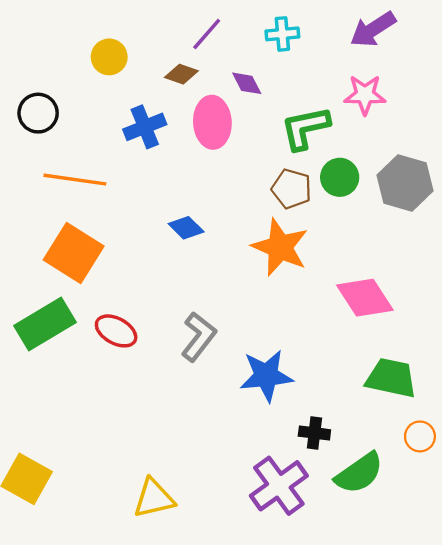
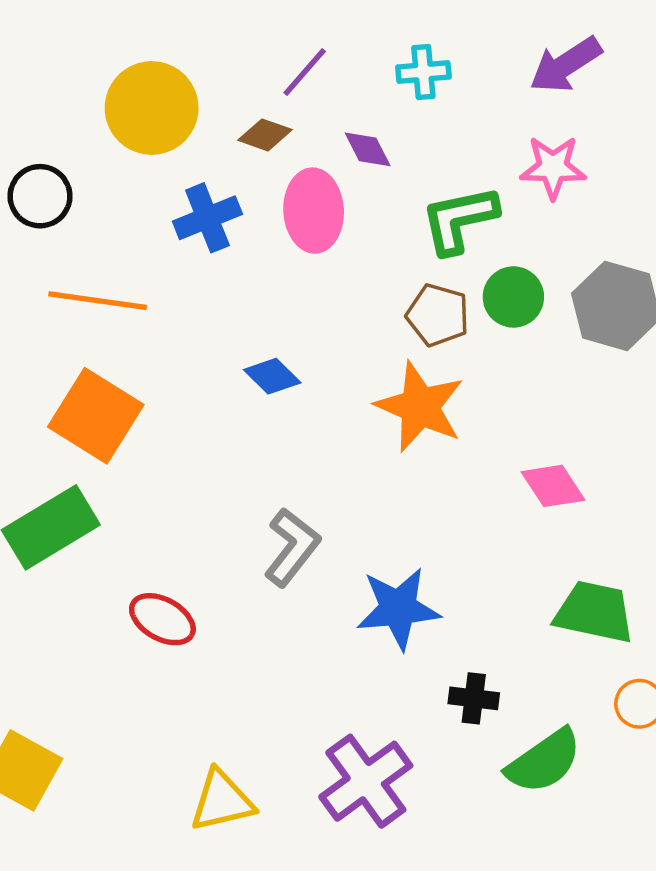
yellow circle: (109, 57) -> (152, 108), size x1.6
pink diamond: (365, 298) -> (553, 486), size x0.7
red ellipse: (116, 331) -> (162, 619), moved
purple cross: (279, 486) -> (366, 781), moved

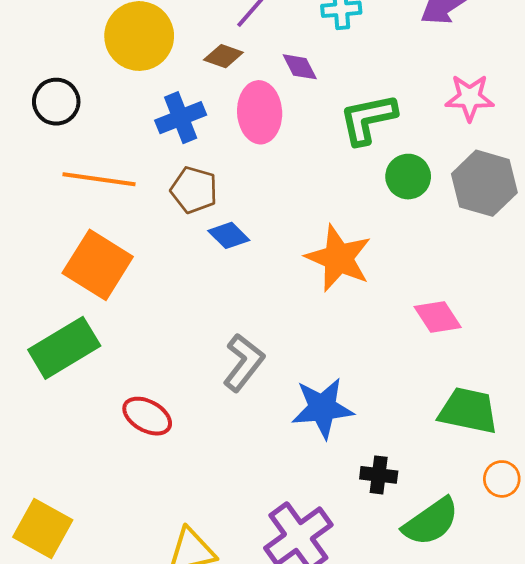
pink star: (553, 167) -> (470, 98), moved
brown pentagon: (438, 315) -> (194, 190), moved

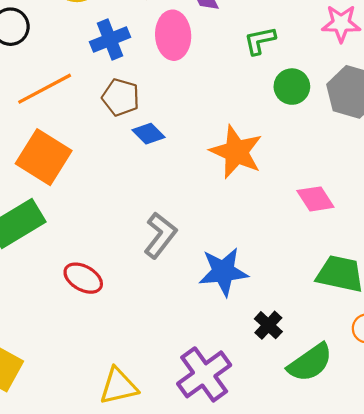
green L-shape: (368, 119) -> (260, 41), size x0.7
orange line: (99, 179) -> (45, 89), turned -36
black cross: (379, 475) -> (268, 325), turned 36

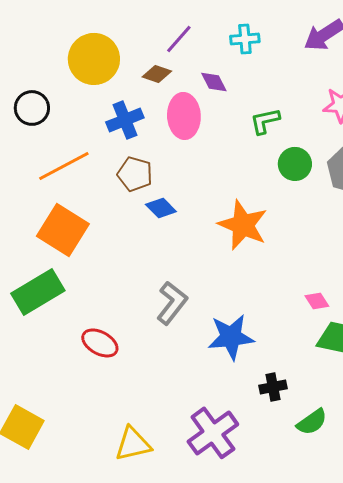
pink diamond: (315, 199) -> (317, 301), moved, size x0.7
black cross: (268, 325) -> (273, 387), turned 36
green semicircle: (310, 363) -> (312, 422), size x0.7

